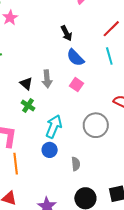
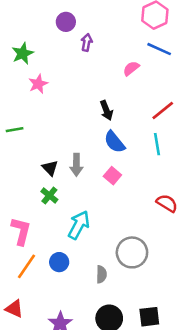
gray circle: (96, 125) -> (132, 252), moved
blue circle: (50, 150) -> (59, 262), moved
orange line: (16, 164) -> (27, 266), turned 35

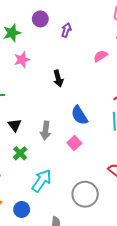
purple circle: (66, 22) -> (40, 19), moved
black arrow: (106, 110) -> (58, 78), moved
black triangle: (50, 168) -> (15, 125), moved
gray circle: (132, 252) -> (85, 194), moved

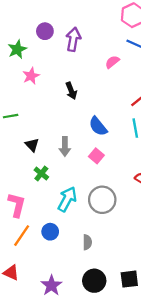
purple arrow: (66, 30) -> (73, 39), size x1.5
gray circle: (85, 194) -> (102, 200), moved

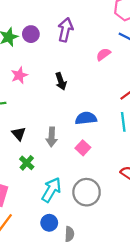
purple circle: (45, 31) -> (31, 34), moved
pink star: (31, 76) -> (19, 75), moved
blue semicircle: (98, 126) -> (86, 118), turned 120
blue circle: (50, 232) -> (49, 223), moved

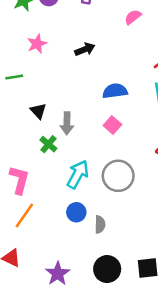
black arrow: (61, 81) -> (85, 49), turned -91
gray arrow: (52, 137) -> (67, 123), moved

